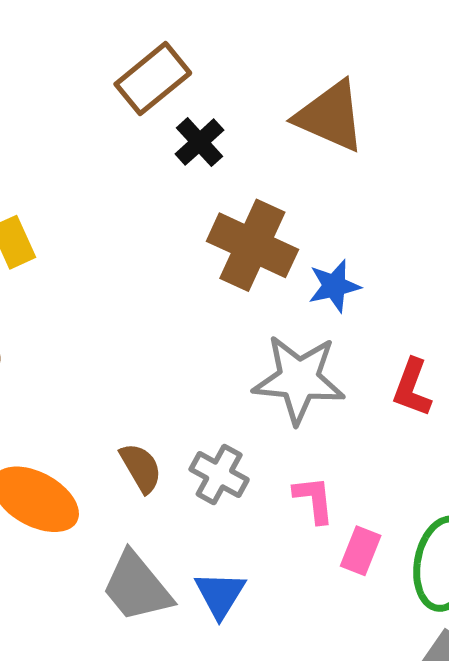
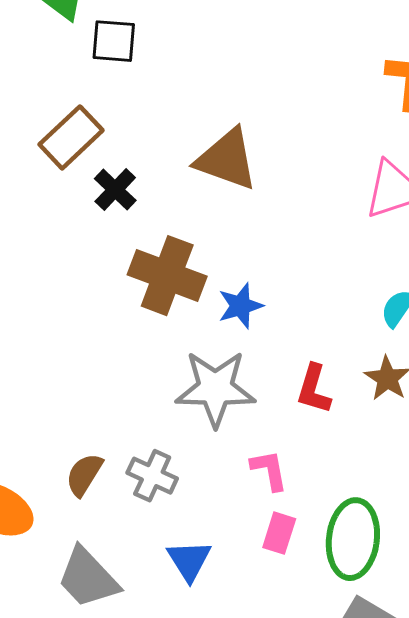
brown semicircle: (141, 468) -> (84, 475), turned -114
pink L-shape: (314, 500) -> (269, 470), moved
blue triangle: (220, 594) -> (189, 560), moved

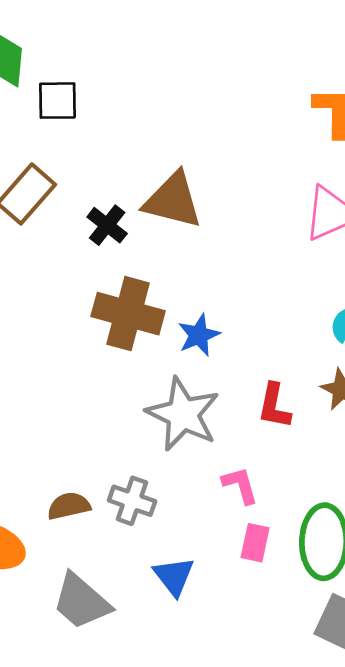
black cross: (115, 190) -> (107, 225), moved
gray star: (215, 389) -> (183, 414), turned 30
brown semicircle: (84, 475) -> (69, 506), turned 51

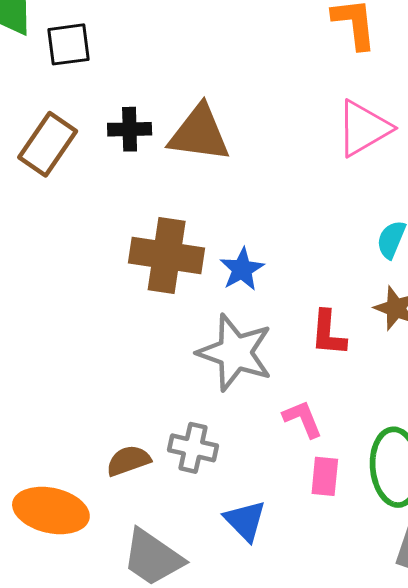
black cross: (107, 225) -> (130, 129), moved, turned -33

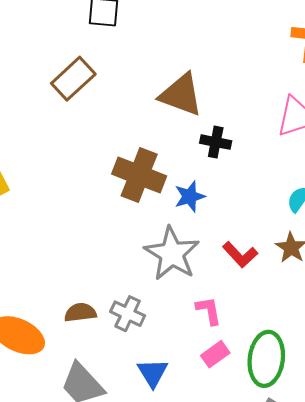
black cross: (130, 129) -> (216, 142), moved
red L-shape: (328, 333) -> (240, 255), turned -60
pink rectangle: (325, 476) -> (215, 354), turned 36

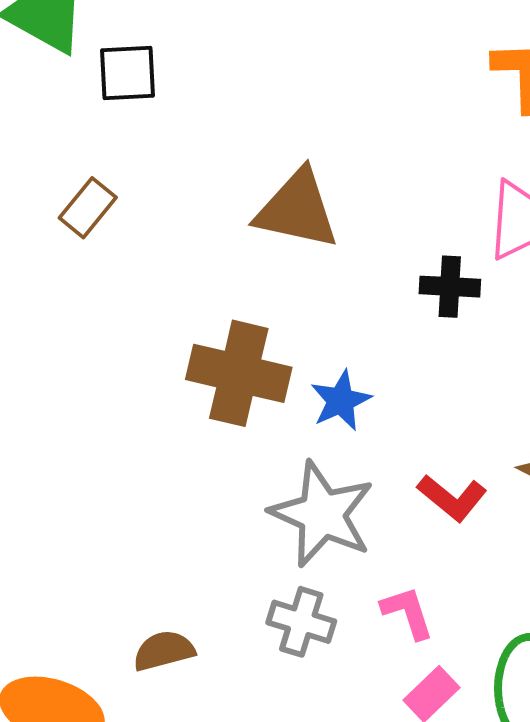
brown rectangle: (73, 79) -> (88, 208), size x0.7
black cross: (216, 142) -> (450, 287), moved
gray cross: (128, 314) -> (301, 622), moved

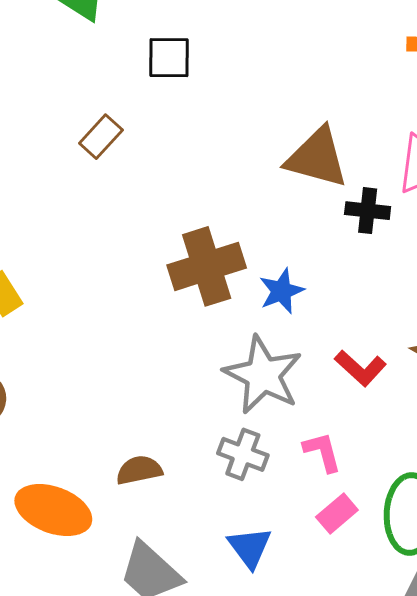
black square: (127, 73) -> (169, 58), moved
brown triangle: (297, 210) -> (317, 158), moved
brown cross: (239, 373) -> (207, 266), turned -34

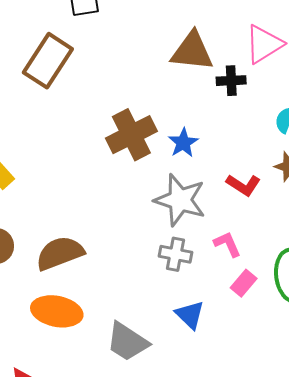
brown rectangle: (101, 137) -> (48, 61), size x1.8
brown semicircle: (139, 470) -> (60, 253), moved, size x1.6

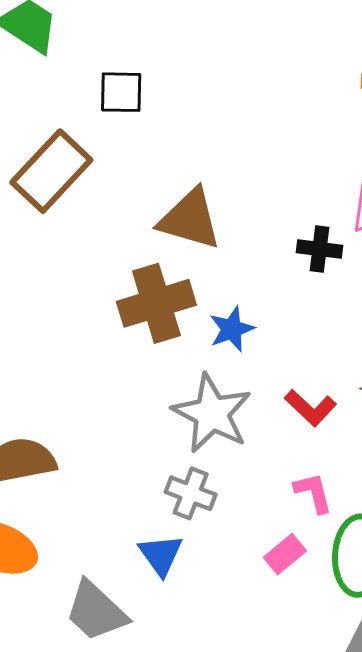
brown triangle: (192, 51) -> (190, 219), moved
pink L-shape: (227, 244) -> (313, 493), moved
blue triangle: (190, 315) -> (161, 555), moved

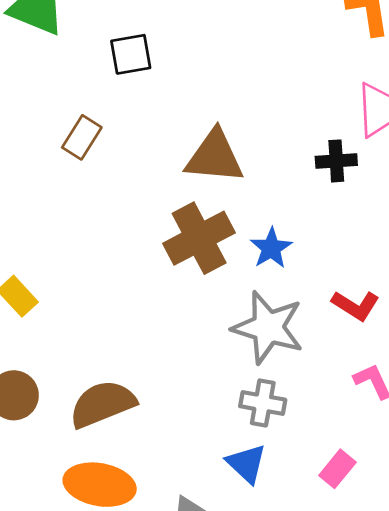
brown rectangle: (51, 171) -> (82, 137), size x0.6
pink rectangle: (285, 554) -> (337, 469), moved

